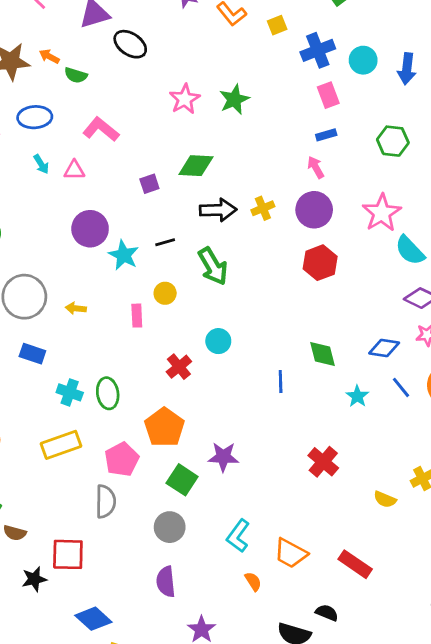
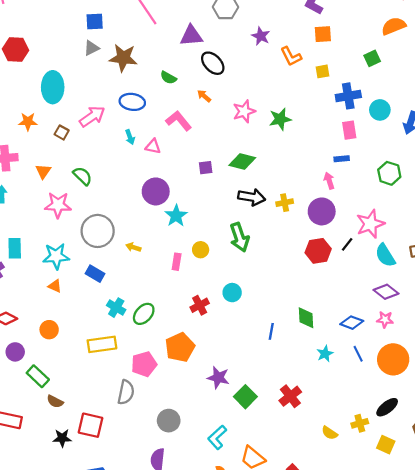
orange arrow: (49, 56) -> (204, 96), moved
black line: (165, 242) -> (347, 244), moved, turned -48
green ellipse: (108, 393) -> (144, 314), turned 40
green square: (182, 480) -> (245, 397), moved

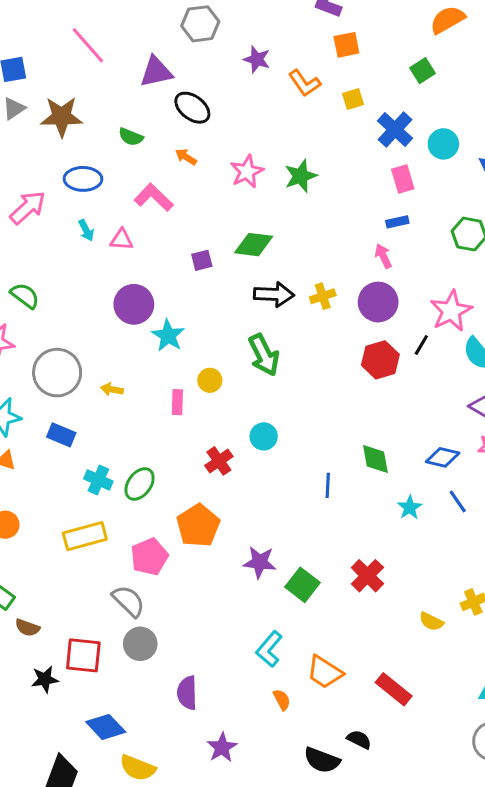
blue cross: (348, 96) -> (395, 130), turned -30
gray semicircle: (126, 392) -> (128, 601), turned -50
gray circle: (169, 421) -> (140, 644), moved

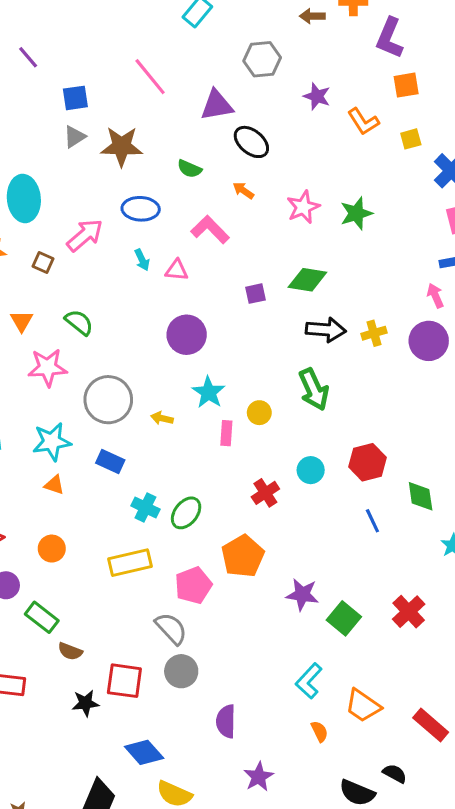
cyan star: (168, 336) -> (209, 392), moved
red hexagon: (380, 360) -> (367, 462), moved
blue line: (328, 485) -> (372, 521), turned -30

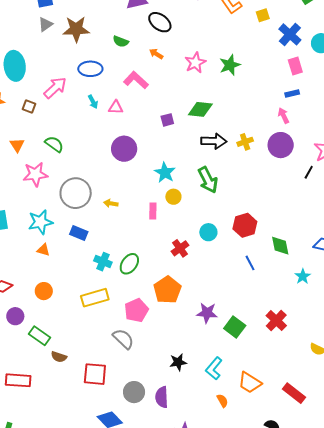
cyan star: (209, 392) -> (165, 173), moved
gray circle: (181, 671) -> (134, 392), moved
black star: (85, 703) -> (178, 362), moved

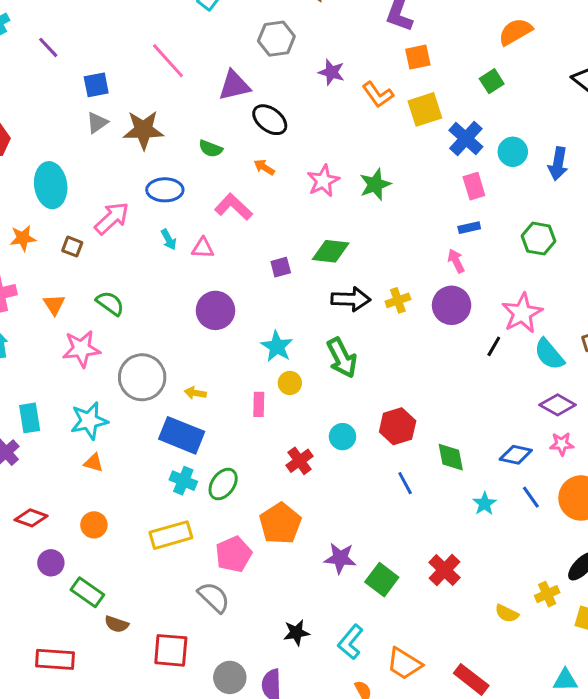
yellow square: (263, 15) -> (425, 109), size x1.6
blue rectangle: (79, 233) -> (182, 435), moved, size x1.6

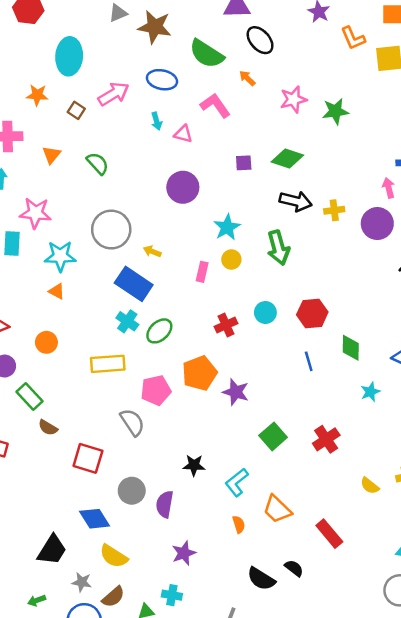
green semicircle: (211, 149) -> (207, 54), size x1.8
pink star: (81, 349) -> (35, 213), moved
purple star: (340, 558) -> (236, 392), moved

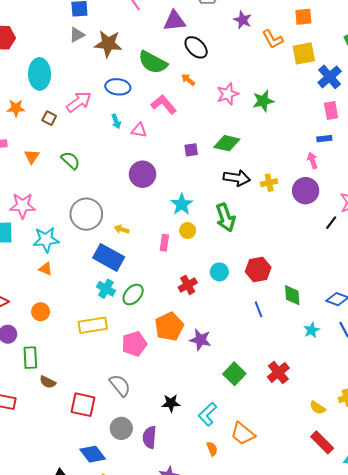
green rectangle: (29, 396) -> (30, 358), turned 45
gray semicircle: (132, 422) -> (120, 385), moved
red rectangle: (329, 534) -> (322, 442), moved

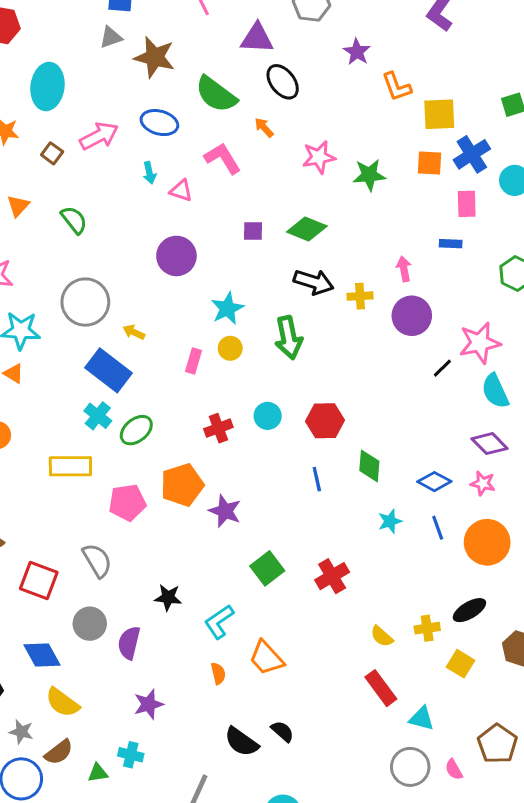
orange square: (303, 17) -> (429, 163), moved
pink arrow: (312, 160) -> (404, 269), moved

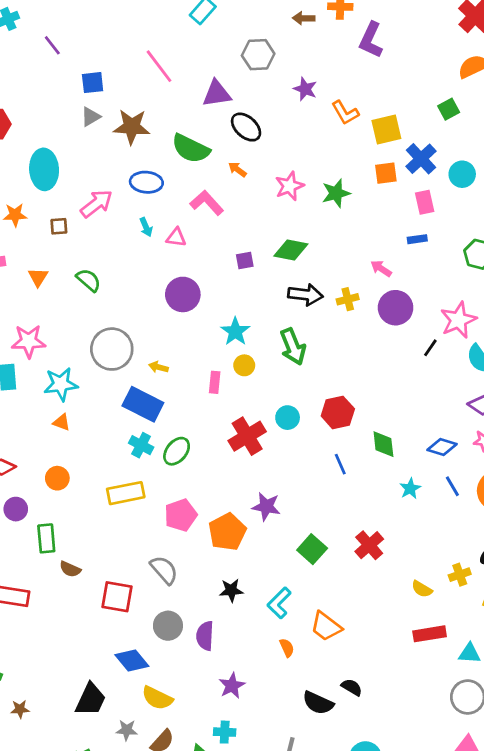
brown square: (52, 153) -> (59, 226), turned -30
pink arrow: (404, 269) -> (381, 269), turned -35
red cross: (218, 428) -> (247, 436), size x1.5
orange pentagon: (182, 485) -> (227, 532), moved
red rectangle: (381, 688) -> (430, 634), turned -52

